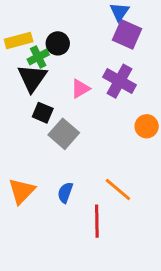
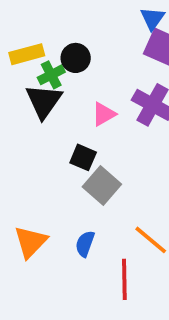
black square: (43, 113) -> (83, 157), moved
gray square: (64, 134) -> (102, 186), moved

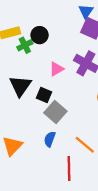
black triangle: (44, 101) -> (20, 86), moved
blue semicircle: (85, 244) -> (50, 139), moved

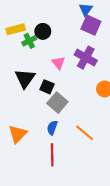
pink triangle: (56, 69) -> (59, 63), turned -40
red line: (69, 169) -> (52, 155), moved

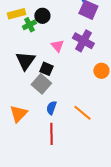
gray square: (57, 103) -> (41, 84), moved

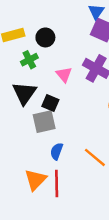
green cross: (29, 25) -> (29, 60), moved
gray square: (41, 84) -> (44, 122), turned 36
orange triangle: (18, 114) -> (35, 180), moved

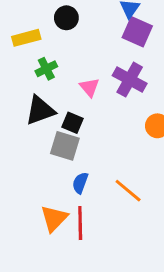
black circle: (45, 37) -> (66, 18), moved
black triangle: (24, 93) -> (40, 110), turned 35
gray square: (44, 122) -> (65, 146), turned 30

